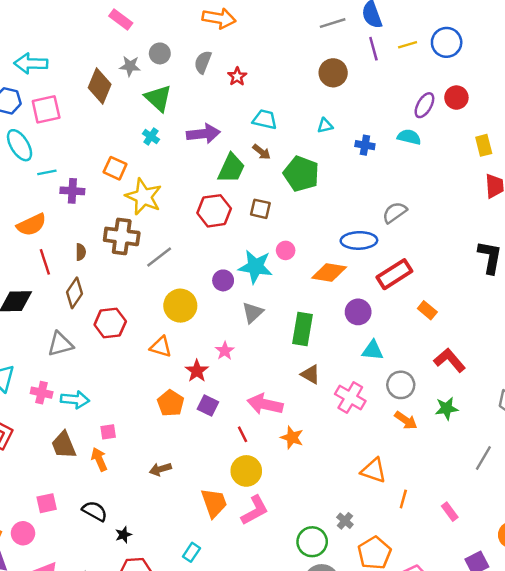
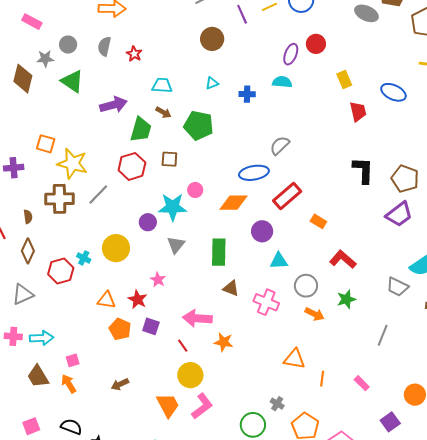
cyan cross: (151, 136) -> (84, 258), moved
gray line: (159, 257) -> (98, 194), moved
orange triangle: (161, 347) -> (106, 300), moved

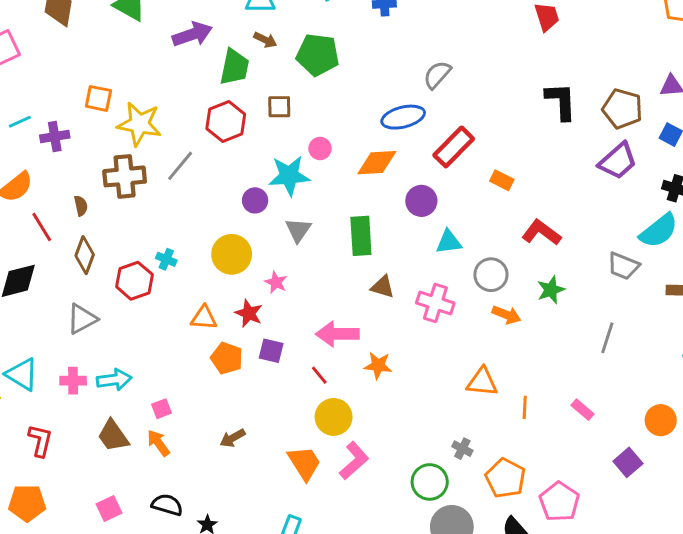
yellow circle: (116, 248) -> (232, 254), moved

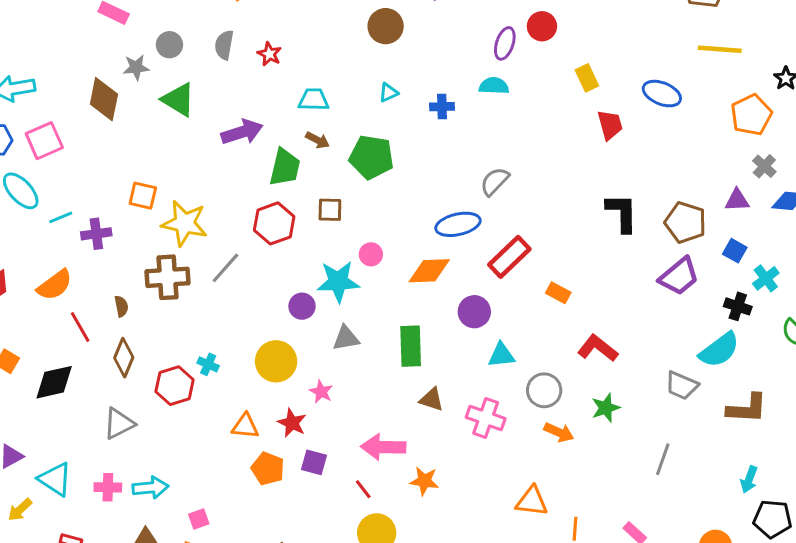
gray triangle: (298, 230) -> (346, 338), turned 44

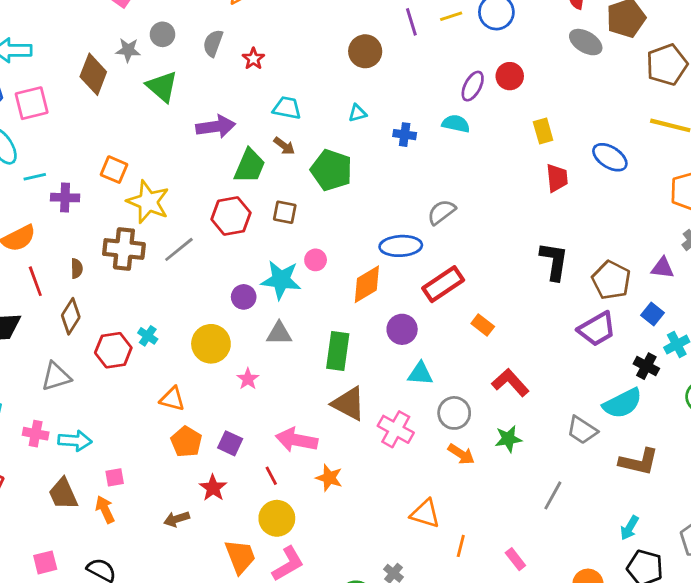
orange diamond: (429, 271) -> (367, 284), turned -39
brown triangle: (432, 399) -> (349, 404), size x1.5
red star: (292, 423) -> (213, 488), moved

